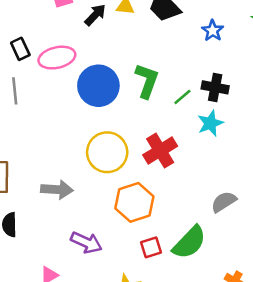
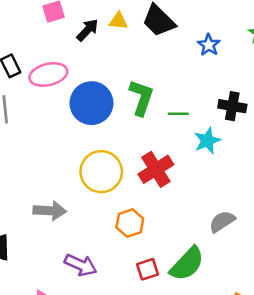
black cross: (215, 87) -> (232, 106), moved
green line: (182, 97) -> (178, 114), turned 42
orange hexagon: (134, 202) -> (130, 223), size x0.7

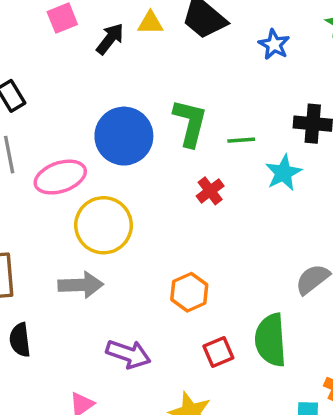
pink ellipse: (48, 74) -> (60, 177), moved
red cross: (156, 169) -> (210, 191), moved, size x0.6
yellow circle: (101, 172) -> (104, 225), moved
green semicircle: (187, 264) -> (271, 340), turned 138

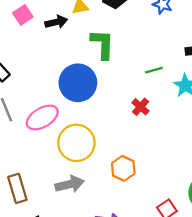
black arrow: (110, 39) -> (56, 22), turned 50
green L-shape: (190, 123) -> (102, 44), moved
orange hexagon: (189, 292) -> (123, 168), moved

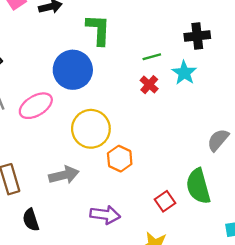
red cross: (141, 107) -> (149, 85), moved
yellow circle: (76, 143) -> (91, 129), moved

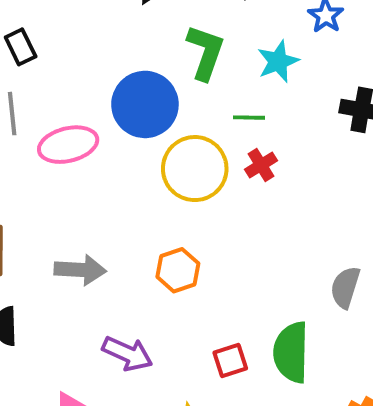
green line: (152, 57) -> (249, 118), moved
cyan star: (184, 73) -> (278, 61), moved
yellow circle: (91, 129) -> (195, 169), moved
gray semicircle: (218, 140) -> (345, 287), turned -40

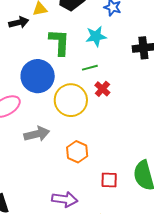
cyan star: (278, 61) -> (96, 36), turned 30
gray arrow: (80, 270) -> (37, 134), moved
red square: (230, 361) -> (109, 180), moved, turned 36

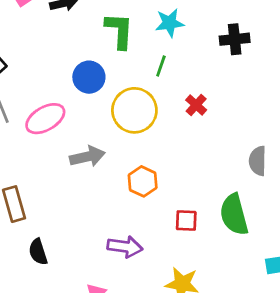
green line: (90, 68) -> (161, 66), turned -56
blue circle: (38, 76) -> (89, 77), size x0.7
red cross: (102, 89) -> (196, 105), moved

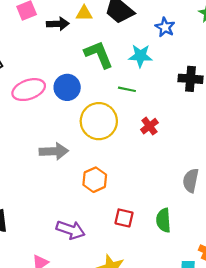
green L-shape: (119, 31) -> (99, 54), turned -36
green line: (161, 66) -> (127, 89), turned 72
pink ellipse: (45, 119) -> (29, 90), moved
green semicircle: (234, 215) -> (163, 220), size x0.7

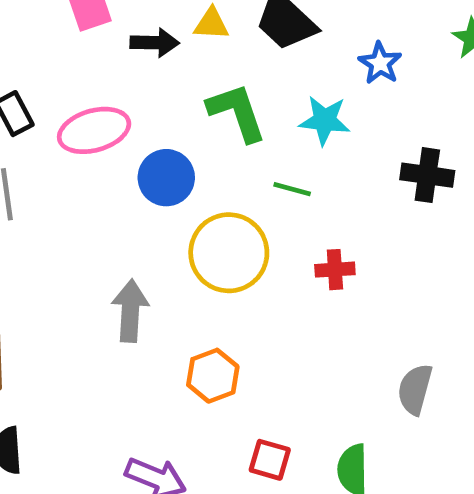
pink ellipse: (29, 90) -> (94, 130), moved
red cross: (149, 126) -> (335, 270), turned 30
gray arrow: (54, 151) -> (130, 311), turned -88

